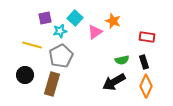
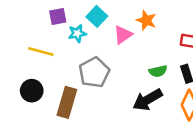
gray pentagon: (61, 56) -> (94, 72), moved

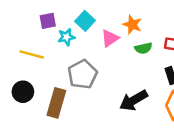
green semicircle: (158, 71) -> (143, 48), moved

